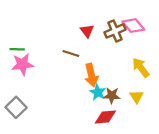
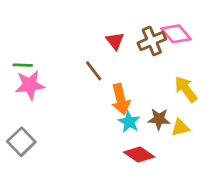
brown line: (71, 54) -> (94, 71), turned 35
brown star: (112, 96) -> (159, 119), moved
yellow triangle: (137, 97) -> (180, 128), turned 48
red diamond: (105, 117) -> (139, 154), turned 40

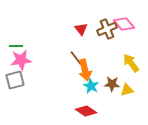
brown line: (94, 71) -> (76, 58), moved
gray square: (21, 142) -> (15, 80), moved, turned 30
red diamond: (139, 154) -> (86, 111), moved

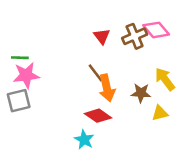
brown star: (112, 84) -> (141, 93), moved
cyan star: (91, 86) -> (84, 140), moved
red diamond: (86, 111) -> (98, 116), moved

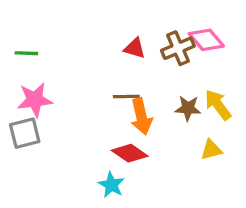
red triangle: (102, 36) -> (135, 48), turned -36
green line: (20, 58) -> (26, 53), moved
brown line: (96, 73) -> (126, 97), turned -54
brown star: (141, 93) -> (188, 108), moved

